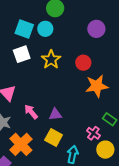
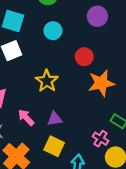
cyan circle: (45, 29) -> (53, 31), moved
yellow star: (51, 60) -> (47, 81), moved

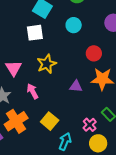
yellow star: (47, 81) -> (47, 64), moved
purple triangle: (55, 119) -> (76, 86), moved

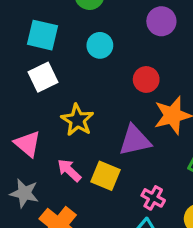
purple triangle: (76, 86) -> (135, 140), size x1.5
yellow square: (50, 121) -> (106, 176), moved
pink cross: (90, 125) -> (153, 198), moved

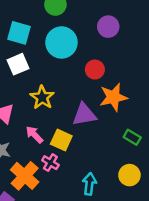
cyan circle: (100, 45) -> (61, 42), size x1.6
pink cross: (153, 198) -> (50, 163), moved

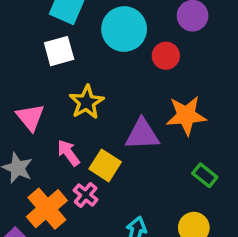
red circle: (95, 70) -> (166, 56), moved

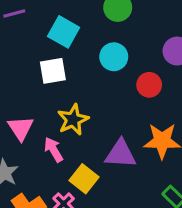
cyan circle: (124, 29) -> (114, 57), size x0.7
pink arrow: (68, 153) -> (54, 150), moved

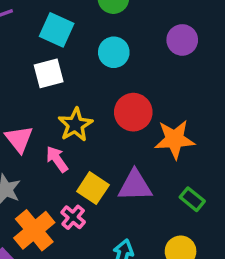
red circle: (149, 85) -> (133, 112), moved, size x1.4
purple triangle: (121, 154) -> (135, 186), moved

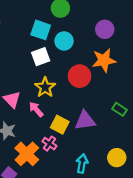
cyan square: (57, 30) -> (41, 30), moved
white square: (49, 73) -> (41, 57), moved
orange star: (175, 139) -> (104, 60), moved
green rectangle: (192, 199) -> (119, 109), moved

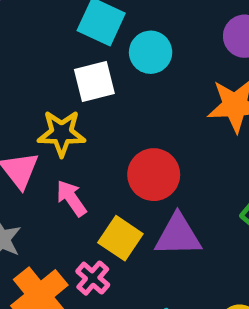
red circle: (80, 76) -> (154, 175), moved
yellow star: (45, 87) -> (62, 133), moved, turned 30

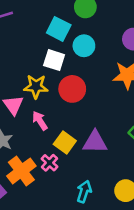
white square: (94, 82) -> (54, 60), turned 30
red circle: (154, 175) -> (72, 89), moved

